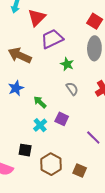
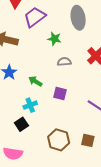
gray semicircle: (72, 89) -> (64, 62), turned -48
cyan cross: (40, 125) -> (30, 105), moved, turned 32
black square: (25, 150) -> (21, 124), moved, turned -32

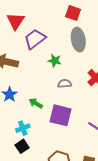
purple square: (60, 93) -> (61, 115), size x1.6
cyan cross: (30, 105) -> (23, 128), moved

